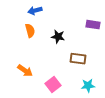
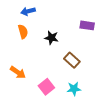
brown rectangle: (78, 59) -> (72, 60), turned 35
cyan star: (88, 86) -> (74, 89), moved

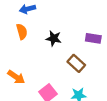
purple rectangle: (87, 25) -> (93, 38), moved

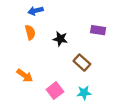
purple rectangle: (93, 38) -> (98, 30), moved

